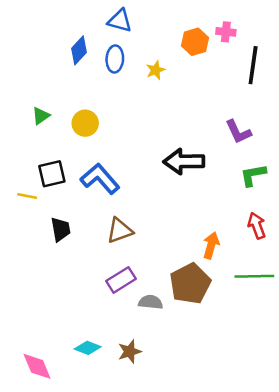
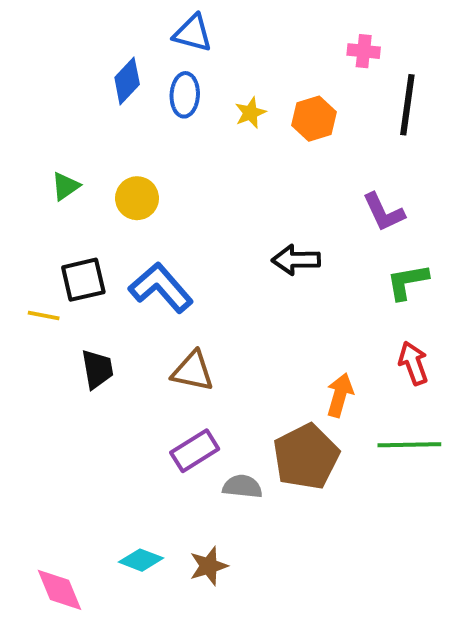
orange hexagon: (195, 42) -> (314, 119), moved
black arrow: (184, 161) -> (296, 260), size x0.7
brown triangle: (120, 231) -> (193, 371), turned 32

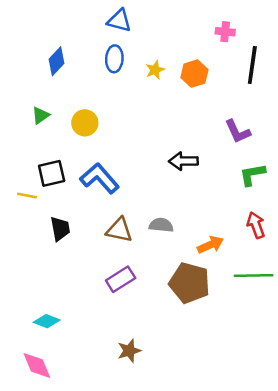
blue diamond: (127, 81) -> (56, 61), moved
orange arrow: (340, 395) -> (210, 245), turned 50
brown pentagon: (306, 457) -> (189, 283), turned -30
gray semicircle: (242, 486) -> (161, 225), moved
cyan diamond: (141, 560) -> (47, 321), moved

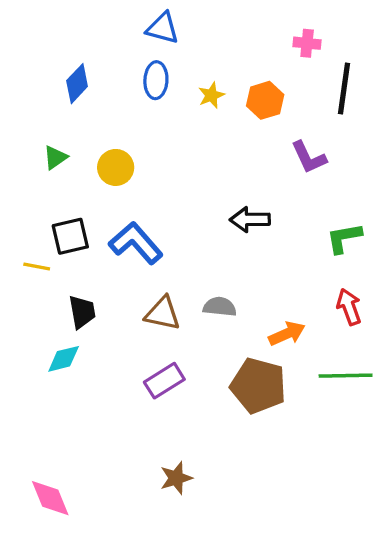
purple L-shape: (238, 131) -> (309, 157), moved
cyan diamond: (47, 321) -> (64, 359), moved, turned -35

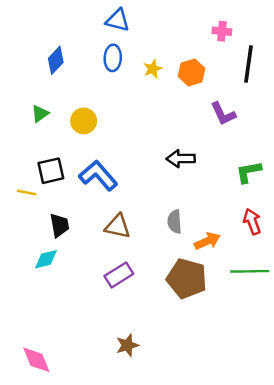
gray semicircle: (220, 307) -> (175, 222), moved, turned -100

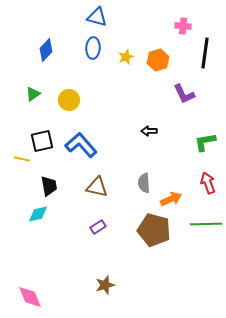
black arrow: (181, 159) -> (149, 131), size x0.7
purple rectangle: (119, 275) -> (98, 227), size x0.7

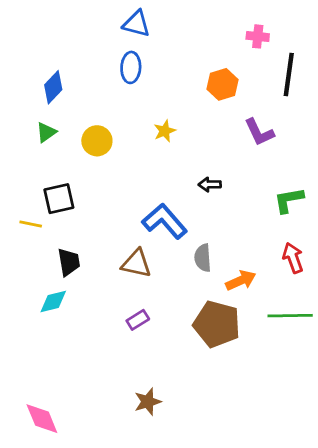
blue diamond: (46, 50) -> (53, 87), moved
yellow star: (126, 57) -> (165, 131), moved
blue L-shape: (81, 145) -> (165, 221), moved

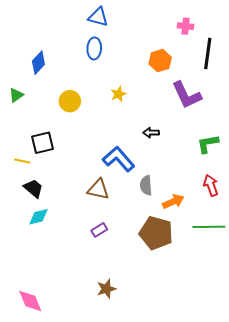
green triangle: (46, 132) -> (16, 95), moved
purple L-shape: (259, 132) -> (187, 95), size x1.4
black trapezoid: (69, 262) -> (33, 188), moved, turned -40

